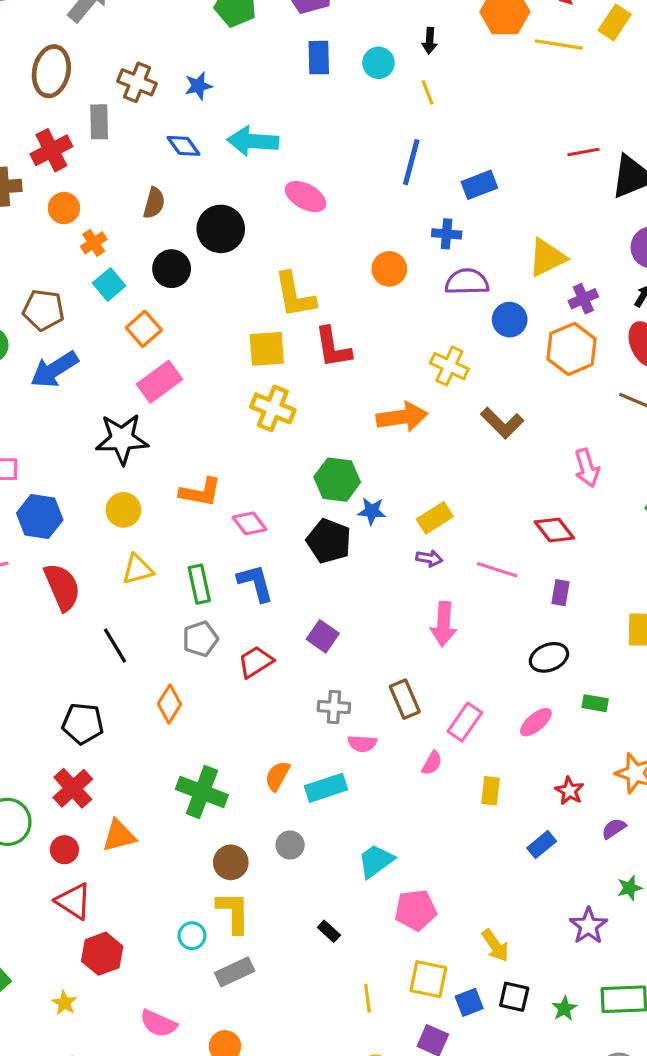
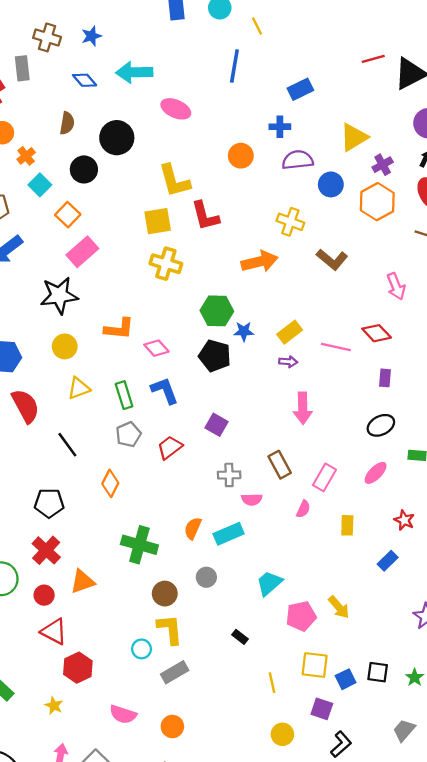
blue line: (411, 162) -> (234, 66), moved
pink line: (497, 570) -> (336, 347), moved
yellow arrow: (495, 945) -> (339, 607), moved

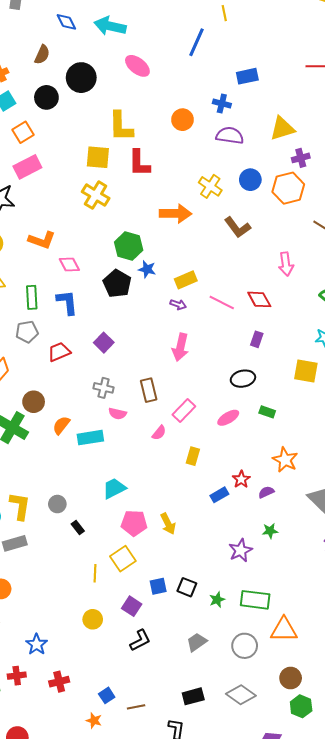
blue circle: (331, 184) -> (250, 180), moved
red star: (404, 520) -> (241, 479), moved
gray circle: (206, 577) -> (57, 504), moved
brown circle: (165, 594) -> (34, 402), moved
yellow square: (315, 665) -> (123, 559), moved, turned 35

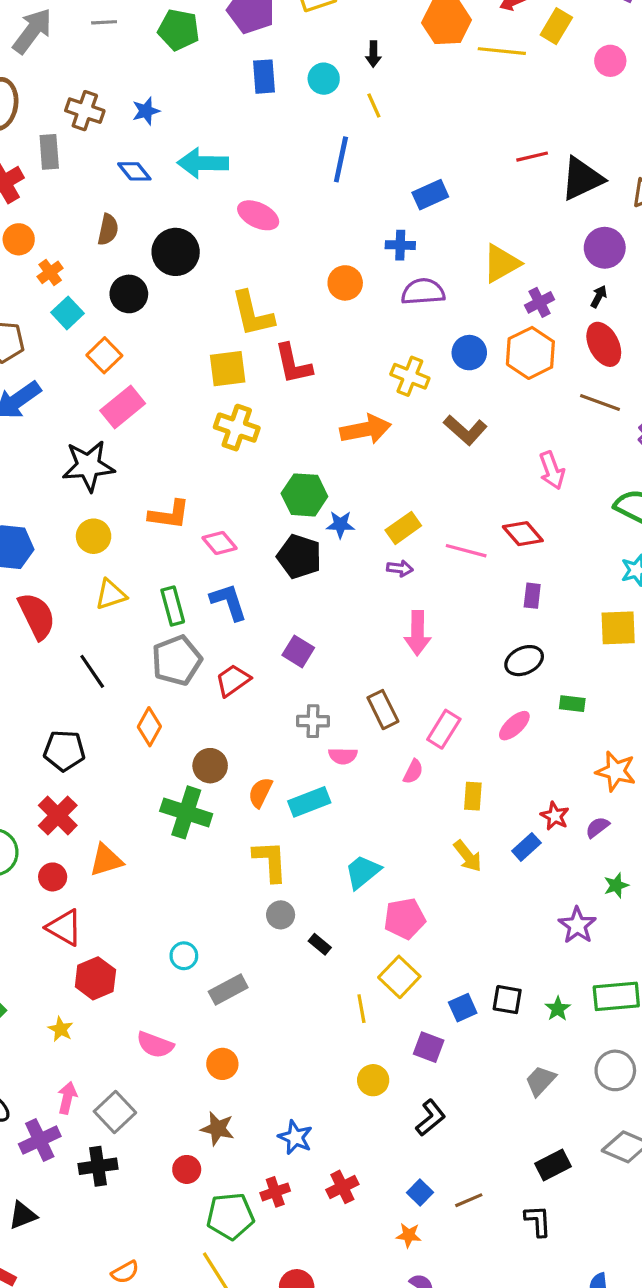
gray pentagon: (27, 332) -> (177, 660), size x1.4
yellow L-shape: (20, 506) -> (270, 861), moved
yellow arrow: (168, 524) -> (468, 856), moved
black L-shape: (140, 640) -> (431, 1118), moved

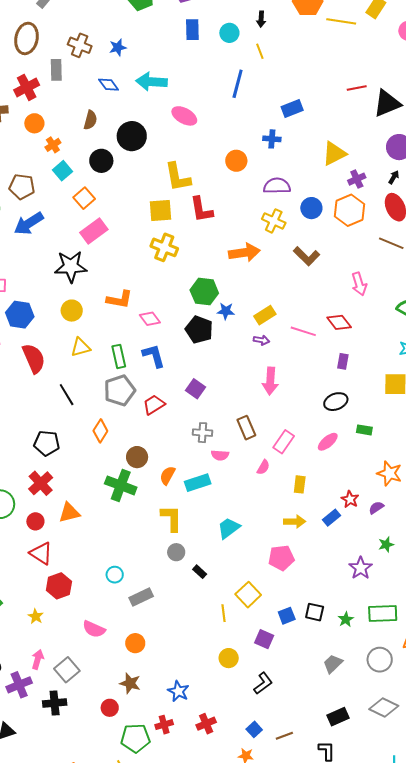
purple semicircle: (423, 292) -> (277, 186), moved
yellow arrow: (468, 856) -> (295, 522), turned -55
pink pentagon: (405, 919) -> (281, 558), moved

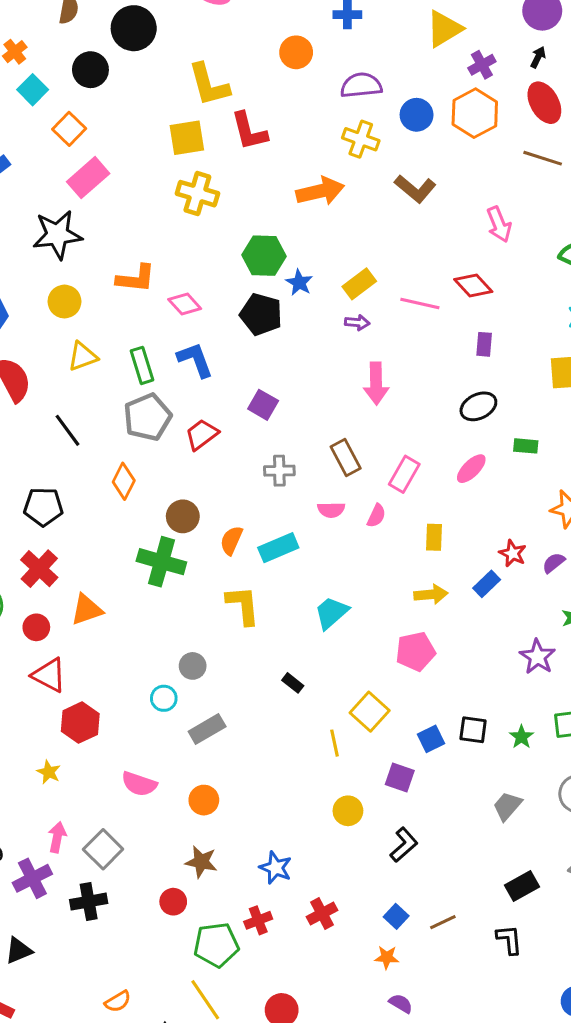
blue star: (226, 311) -> (299, 283), turned 30
pink semicircle: (220, 455) -> (331, 510), moved
gray circle: (176, 552) -> (193, 666), moved

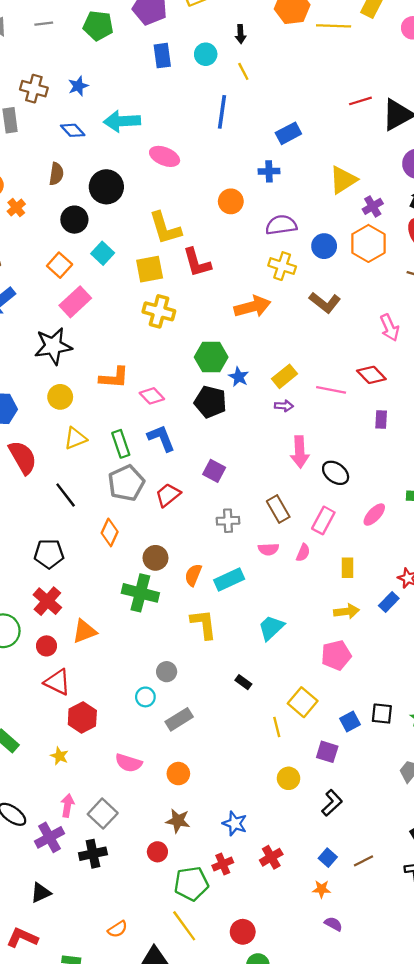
cyan square: (33, 90) -> (103, 253), moved
black ellipse: (478, 406) -> (336, 473), moved, turned 64

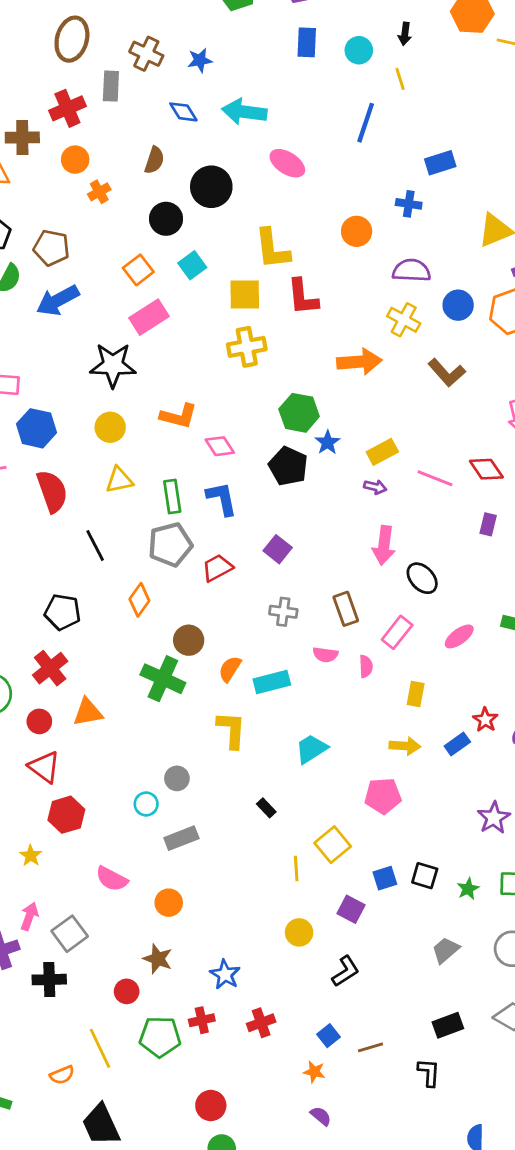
yellow cross: (159, 311) -> (247, 347), turned -36
pink semicircle: (303, 553) -> (366, 666), turned -36
yellow line: (184, 926) -> (100, 1048), moved

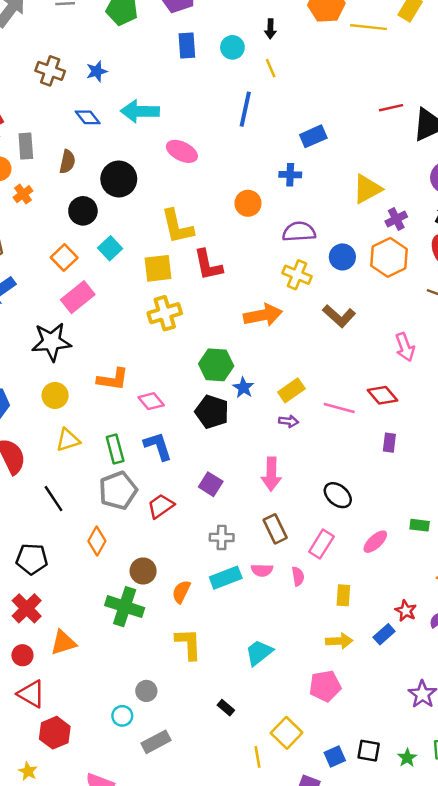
gray rectangle: (111, 86) -> (26, 146), moved
pink arrow: (384, 545) -> (271, 474), moved
cyan rectangle: (272, 682) -> (226, 578), moved

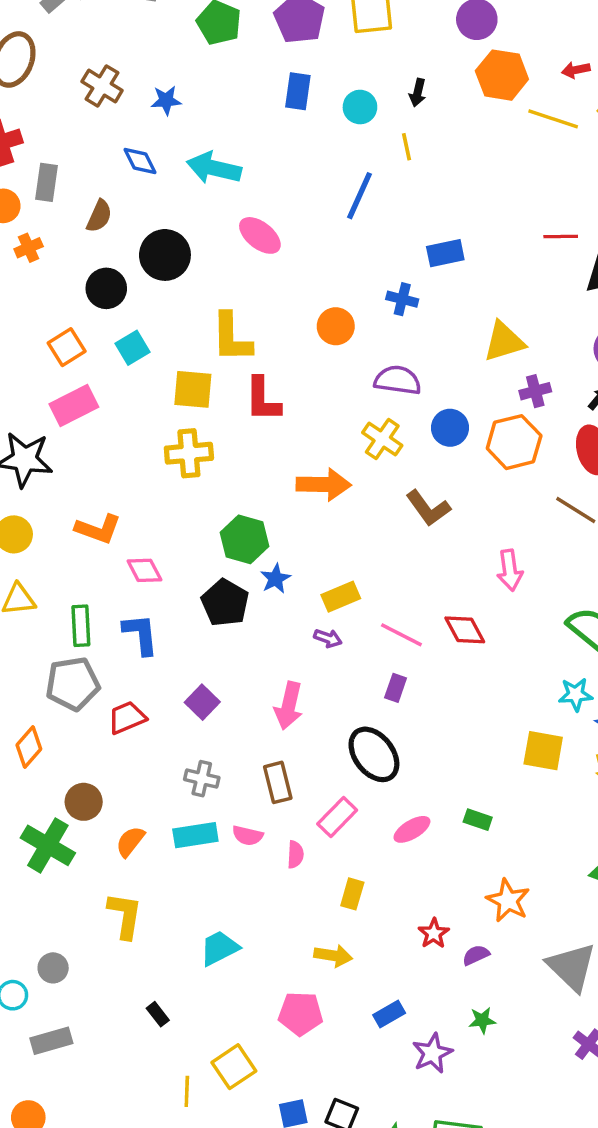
purple rectangle: (389, 443) -> (396, 688), moved
black ellipse: (338, 495) -> (374, 754), size x1.4
blue rectangle: (384, 634) -> (389, 1014), moved

